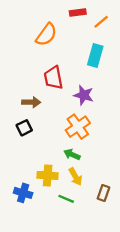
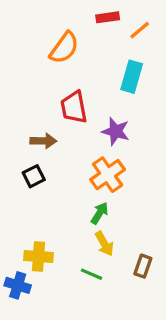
green arrow: (72, 155) -> (100, 213), turned 98
yellow cross: (48, 175) -> (39, 256), moved
blue cross: (23, 193) -> (18, 285), moved

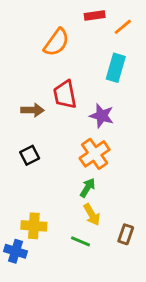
brown arrow: (43, 141) -> (32, 110), moved

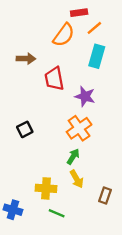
orange line: (123, 27) -> (94, 28), moved
orange semicircle: (56, 42) -> (64, 35), moved
brown arrow: (32, 110) -> (26, 59), moved
yellow cross: (34, 226) -> (46, 188), moved
green line: (80, 241) -> (57, 213), moved

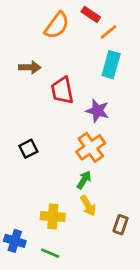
red rectangle: (79, 13) -> (91, 14), turned 42
orange semicircle: (64, 35) -> (57, 25), moved
green line: (57, 213) -> (50, 253), moved

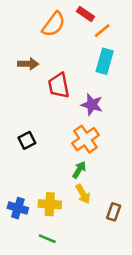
blue cross: (15, 241) -> (18, 208), moved

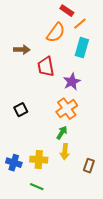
orange semicircle: (54, 24) -> (56, 33), moved
purple star: (92, 105) -> (72, 82), turned 30
yellow arrow: (83, 194) -> (65, 152), turned 35

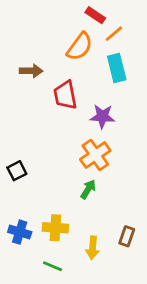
cyan rectangle: (82, 48) -> (117, 68), turned -30
purple star: (72, 82) -> (102, 116), turned 30
black square: (21, 110) -> (17, 171), moved
yellow arrow: (65, 152) -> (92, 248), moved

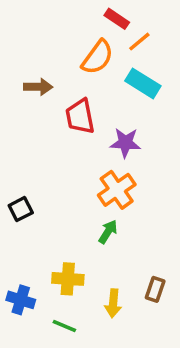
cyan rectangle: (117, 68) -> (143, 83), turned -44
blue cross: (20, 232) -> (21, 300), moved

